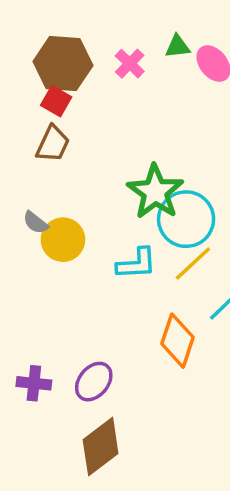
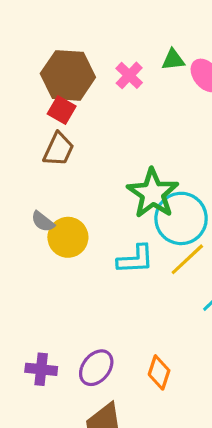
orange diamond: (178, 341) -> (159, 372), moved, size x0.7

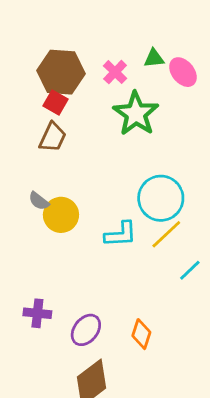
green star: (153, 193) -> (136, 114), moved
purple cross: (41, 369) -> (37, 313), moved

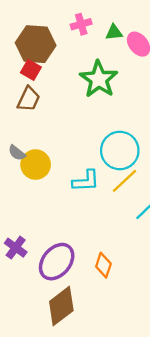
pink cross: (115, 72) -> (81, 24), moved, turned 30
purple cross: (37, 313) -> (16, 248), turned 30
purple ellipse: (86, 330) -> (57, 262), size x1.4

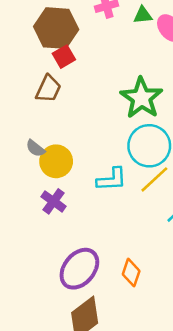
red square: (31, 70) -> (64, 57), moved, turned 30
green star: (99, 79) -> (141, 98), moved
purple cross: (16, 248) -> (54, 201), moved

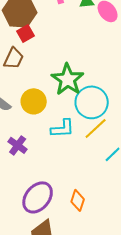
green star: (141, 98) -> (68, 79), moved
yellow circle: (56, 161) -> (34, 101), moved

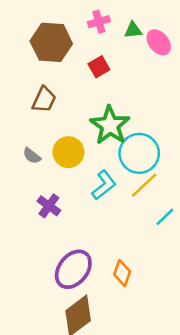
red square: (26, 33) -> (99, 67), moved
cyan L-shape: (63, 128) -> (104, 185), turned -35

